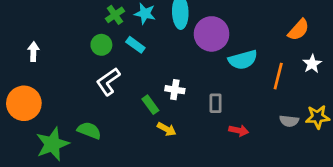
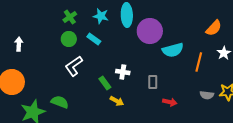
green cross: (115, 15) -> (70, 17), moved

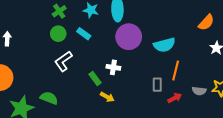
purple circle: (150, 31) -> (129, 37), moved
orange line: (199, 62) -> (176, 70), moved
gray rectangle: (153, 82) -> (157, 85), moved
red arrow: (170, 102) -> (175, 98), moved, turned -40

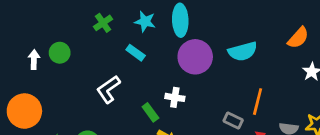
green circle: (58, 34) -> (60, 53), moved
cyan semicircle: (164, 45) -> (243, 51), moved
gray rectangle: (157, 85) -> (233, 121), turned -64

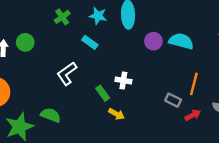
cyan semicircle: (243, 51) -> (181, 41), turned -150
purple circle: (195, 57) -> (153, 41), moved, size x0.6

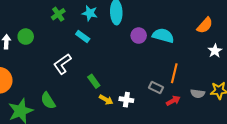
white cross: (123, 80) -> (126, 100), moved
green semicircle: (51, 115) -> (48, 101), turned -144

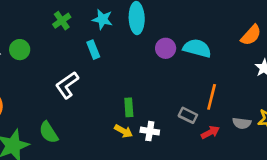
cyan rectangle: (83, 37) -> (93, 50), turned 32
green rectangle: (94, 81) -> (129, 107), moved, turned 32

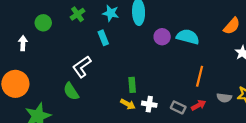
green circle: (20, 50) -> (43, 23), moved
gray rectangle: (188, 115) -> (178, 107), moved
green semicircle: (49, 132) -> (71, 91), moved

